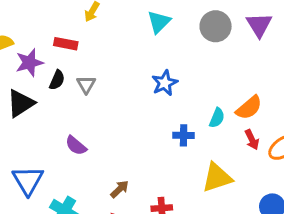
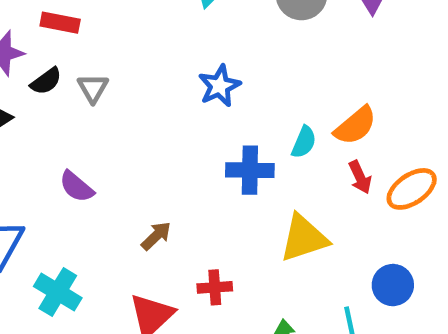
black semicircle: (57, 80) -> (46, 81), turned 30
blue cross: (184, 135) -> (250, 170), size x1.4
brown arrow: (120, 189) -> (156, 236), moved

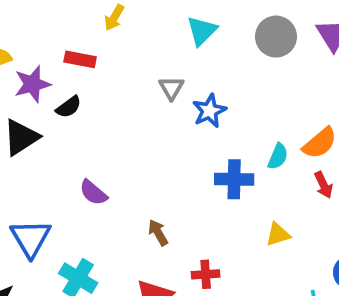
gray triangle: (93, 88) -> (171, 88), moved
brown arrow: (156, 236) -> (158, 233), turned -76
yellow triangle: (304, 238) -> (278, 234), size x0.6

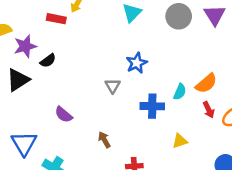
red rectangle: (80, 59) -> (56, 19), moved
gray triangle: (171, 88) -> (113, 86), moved

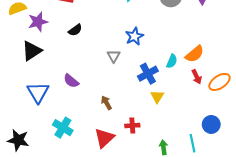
black semicircle: (48, 61) -> (75, 30), moved
blue cross: (152, 106) -> (148, 74), turned -30
yellow triangle: (180, 141) -> (157, 96), moved, turned -40
blue triangle: (24, 143) -> (38, 92), moved

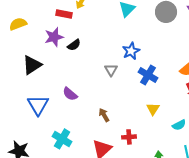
purple star: (38, 22) -> (54, 37), moved
cyan semicircle: (172, 61) -> (179, 125), moved, turned 40
blue cross: (148, 74) -> (148, 75), moved, turned -30

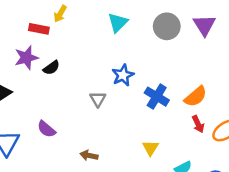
blue cross: (148, 75) -> (157, 97), moved
brown arrow: (104, 115) -> (89, 155), turned -48

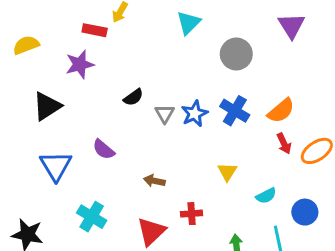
gray circle: (167, 26) -> (236, 54), moved
black semicircle: (51, 68) -> (133, 97), moved
blue star: (123, 75) -> (195, 114), moved

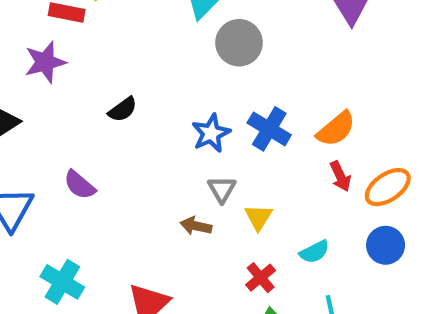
gray circle: (236, 54) -> (239, 43), moved
gray triangle: (165, 114) -> (222, 189), moved
brown arrow: (154, 181) -> (196, 226), moved
blue circle: (305, 212) -> (386, 245), moved
red cross: (192, 214) -> (261, 278), moved, turned -36

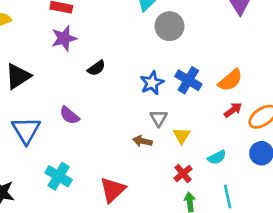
purple star: (45, 62) -> (64, 38), moved
red arrow: (340, 176) -> (233, 110), turned -102

